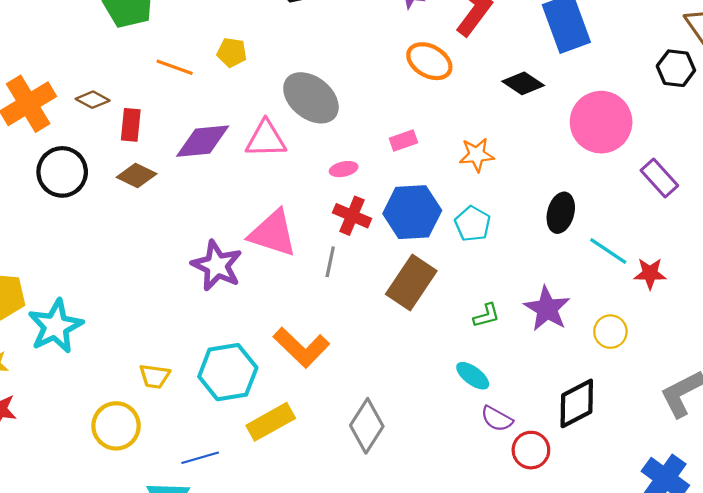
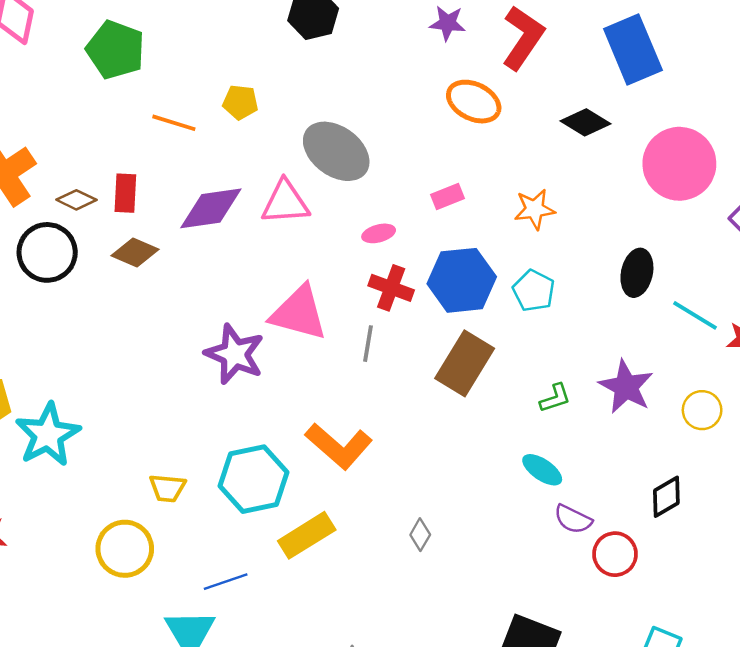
brown diamond: (93, 100) -> (76, 200), moved
black diamond: (577, 403) -> (666, 497), size x0.7
gray diamond: (367, 426) -> (420, 535), size x0.5

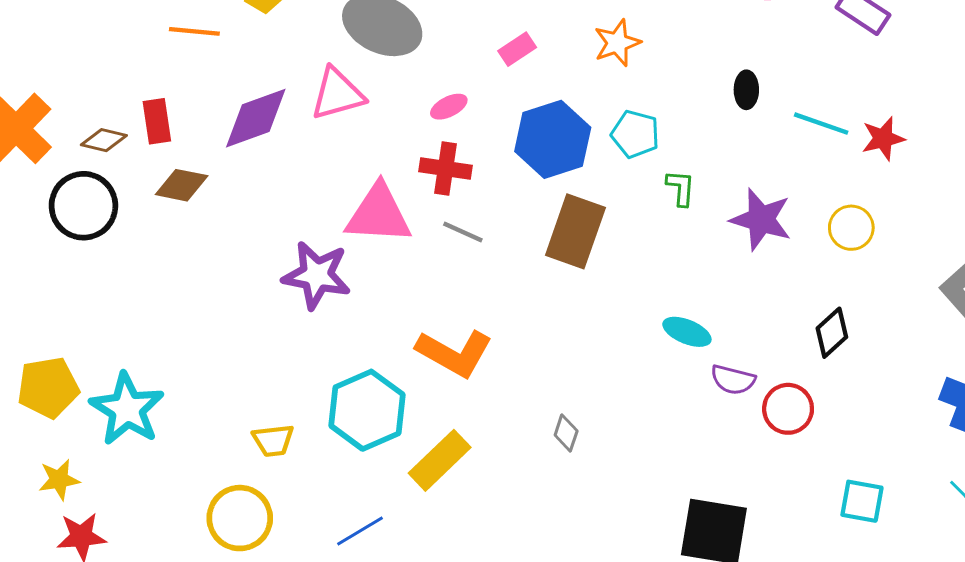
black ellipse: (637, 273) -> (746, 90), size x0.7
red cross: (391, 288) -> (445, 168), moved
gray line: (368, 344) -> (463, 232), turned -63
green L-shape: (555, 398) -> (681, 188), moved, turned -56

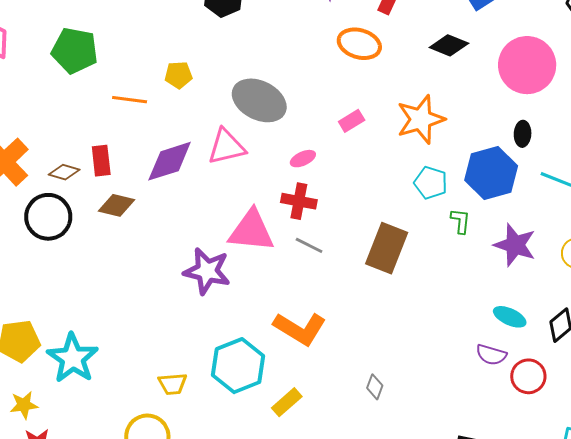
orange star: (617, 43) -> (421, 119), size x1.5
black ellipse: (746, 90) -> (523, 134), moved
blue hexagon: (553, 139) -> (491, 173), moved
cyan ellipse: (687, 332) -> (510, 317), moved
yellow rectangle: (440, 460) -> (287, 402), size x0.7

